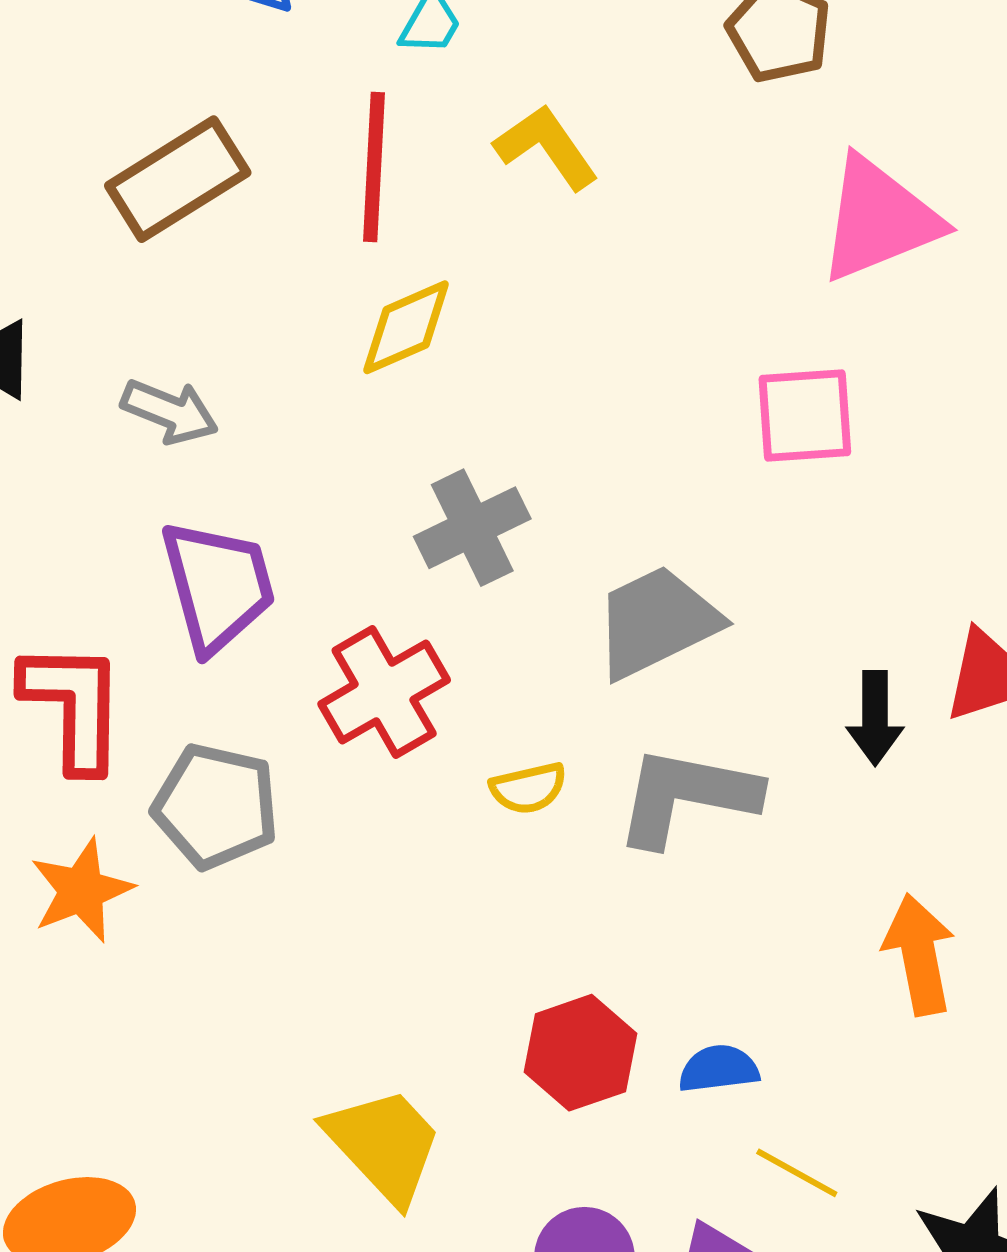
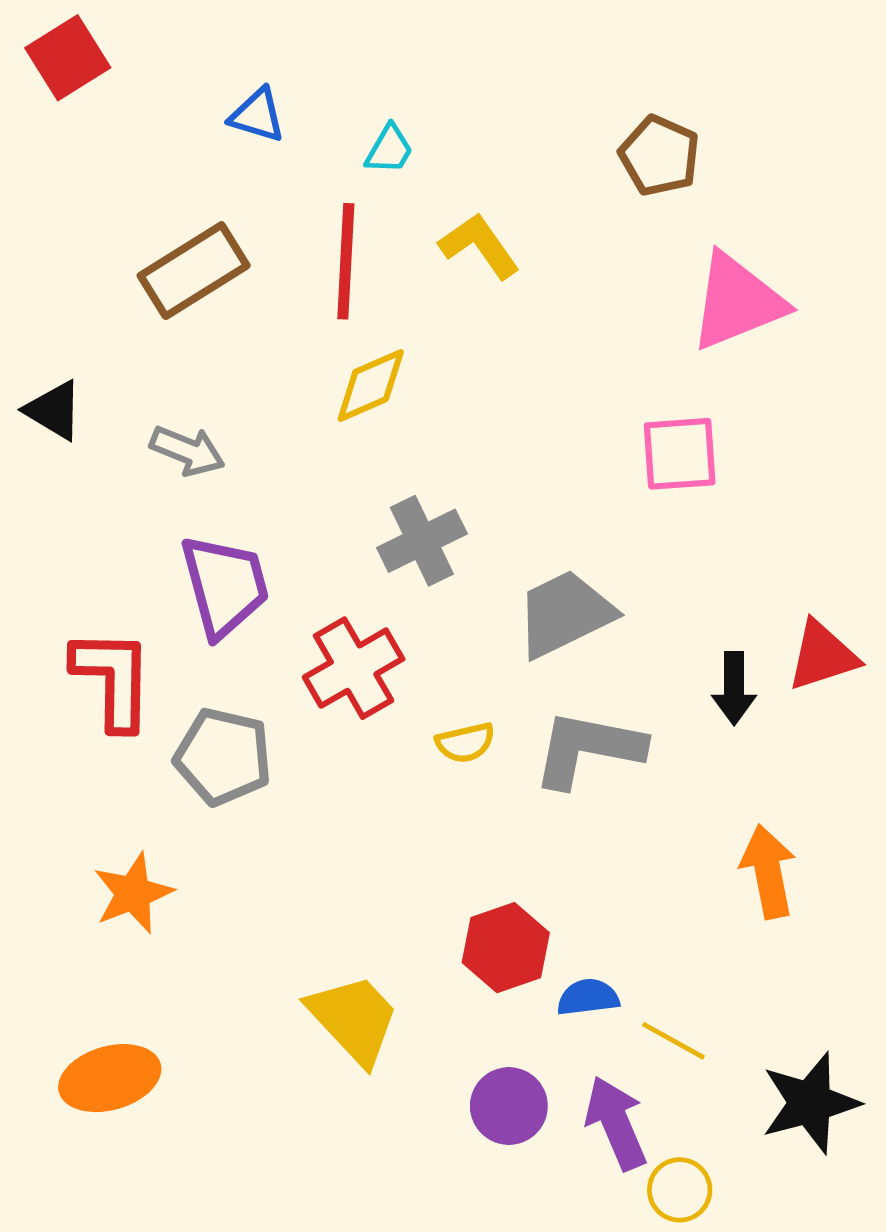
orange star: (81, 890) -> (133, 893), moved
blue semicircle: (719, 1069) -> (588, 997), moved

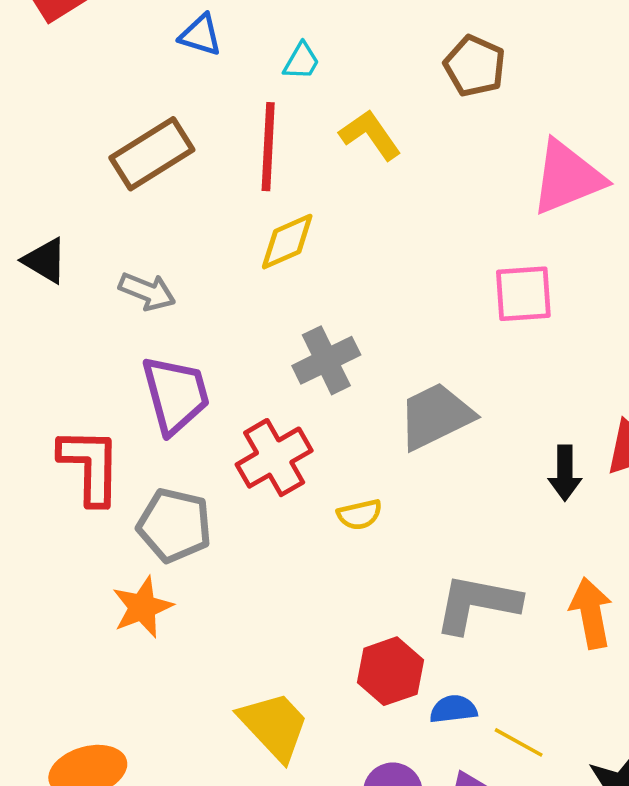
brown pentagon: (659, 156) -> (475, 66), moved
gray L-shape: (588, 749) -> (477, 604), moved
orange star: (133, 893) -> (142, 607), moved

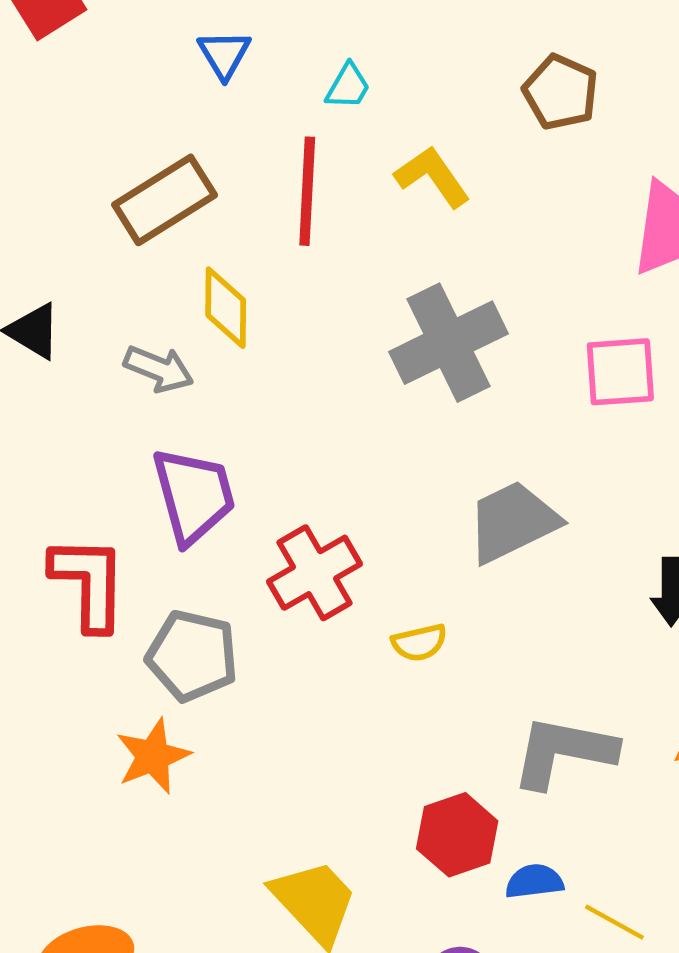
blue triangle: (201, 35) -> (224, 54), turned 42
yellow diamond: (287, 242) -> (226, 308), moved, turned -66
gray cross: (326, 360) -> (448, 343), moved, size x1.4

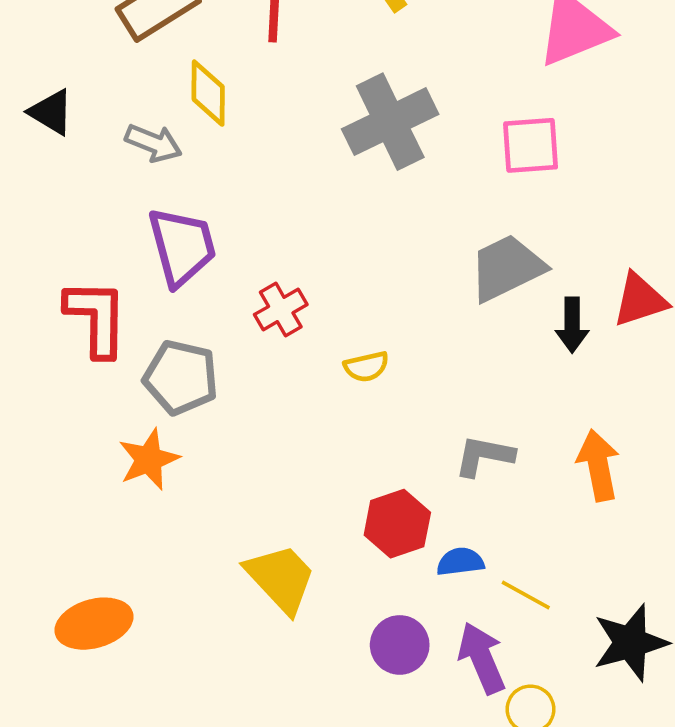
gray trapezoid: (513, 522) -> (507, 268), moved
red cross: (314, 573) -> (281, 310), size x0.7
gray L-shape: (563, 752) -> (484, 456), size x0.7

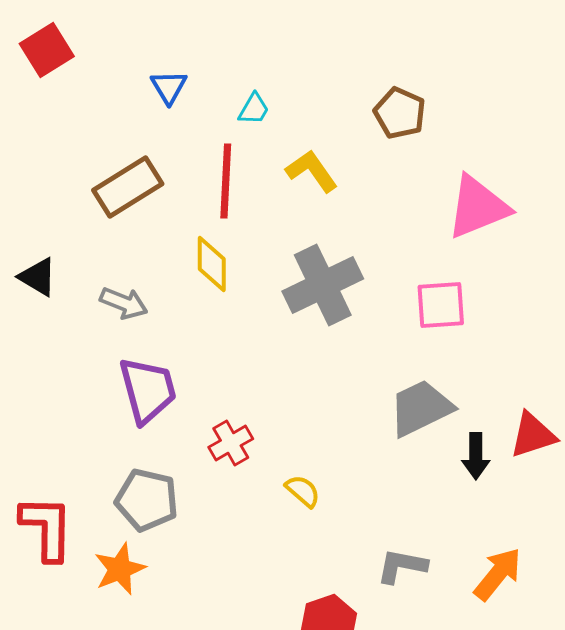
yellow diamond: (208, 93) -> (212, 264), moved
red L-shape: (96, 318) -> (47, 528), moved
yellow semicircle: (366, 367) -> (303, 491), turned -126
orange arrow: (598, 465) -> (498, 574), turned 50

